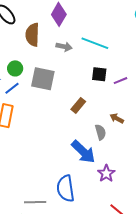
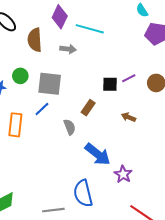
cyan line: (95, 43) -> (90, 29), moved
black square: (99, 74) -> (110, 84), moved
blue line: (12, 88) -> (42, 109), moved
gray semicircle: (100, 132) -> (70, 127), moved

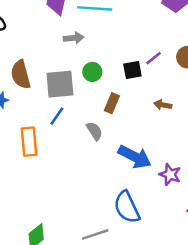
brown semicircle: (35, 40) -> (21, 75), moved
green circle: (20, 76) -> (92, 72), moved

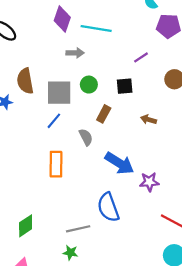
purple line: (154, 58) -> (141, 57), moved
orange rectangle: (29, 142) -> (56, 164), moved
purple star: (170, 175) -> (149, 182), turned -30

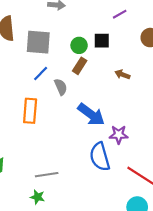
green circle: (89, 85) -> (79, 45), moved
blue line: (54, 121) -> (41, 73), moved
blue semicircle: (108, 207) -> (100, 157), moved

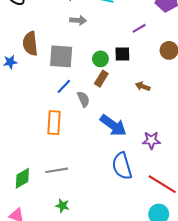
purple star: (119, 135) -> (151, 140), moved
gray line: (47, 175) -> (57, 170), moved

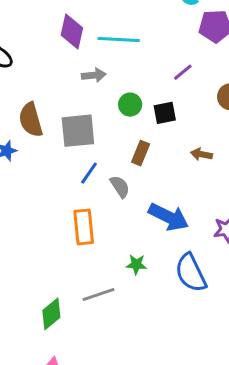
green circle: (100, 59) -> (130, 105), moved
green star: (62, 206) -> (136, 264), moved

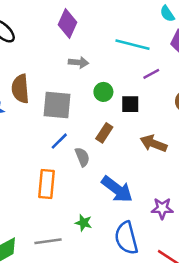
cyan line: (119, 40) -> (133, 45), moved
brown arrow: (201, 154) -> (154, 143), size x1.5

